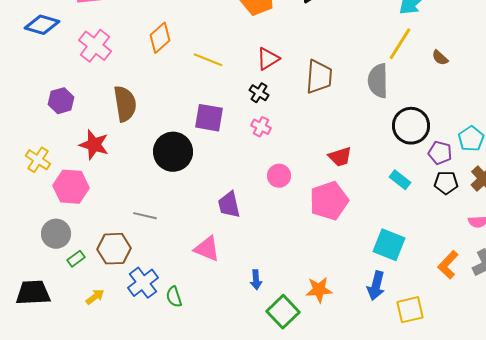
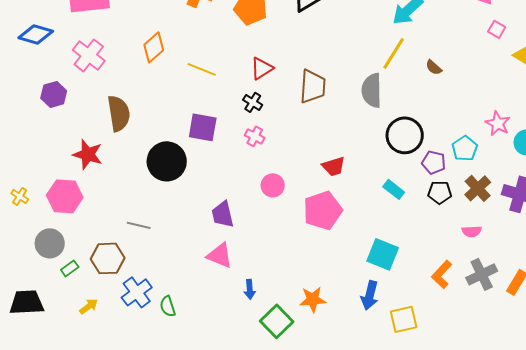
purple hexagon: (61, 101) -> (54, 94), moved
yellow cross: (38, 160) -> (20, 196), moved, size x0.7
pink triangle: (207, 249) -> (220, 255), moved

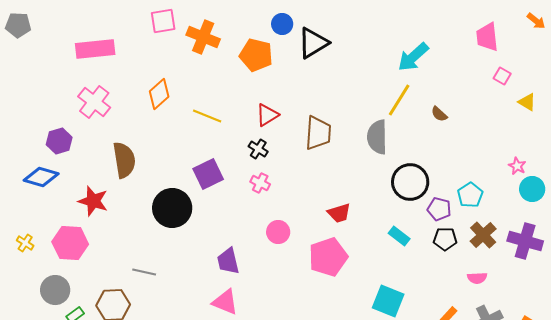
blue diamond: (36, 34) -> (41, 177), moved
pink star: (498, 123) -> (517, 166), moved, size x0.7
purple square: (203, 127) -> (208, 174), turned -36

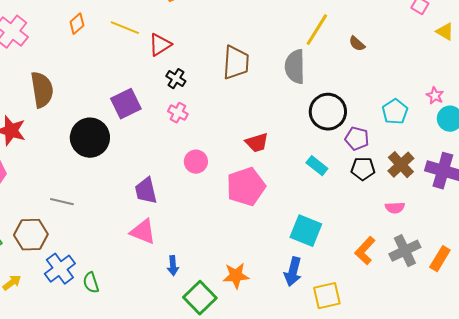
orange diamond: (159, 94) -> (77, 24), size x0.7
red triangle: (267, 115) -> (160, 45), moved
yellow line: (207, 116) -> (125, 28), moved
cyan pentagon: (470, 195) -> (395, 112), moved

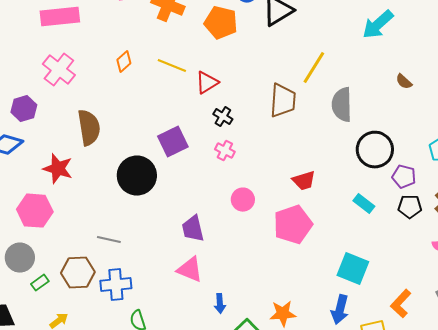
yellow line: (317, 30) -> (314, 68), moved
orange L-shape: (365, 251) -> (401, 304), moved
blue cross: (60, 269) -> (116, 285), moved, turned 32

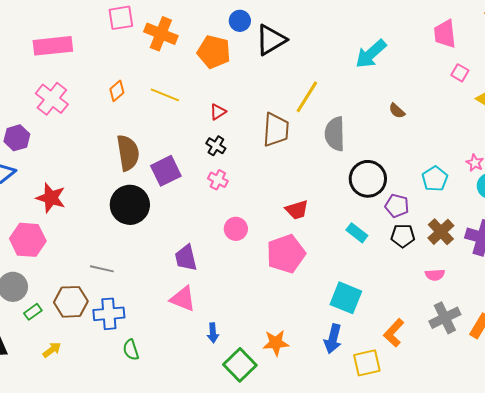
red triangle: (207, 83) -> (218, 112), moved, size x0.7
brown semicircle: (89, 128) -> (128, 153), moved

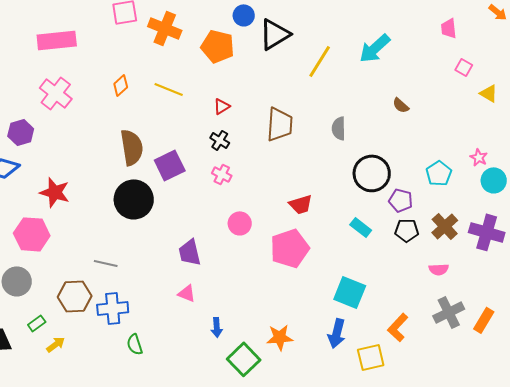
pink trapezoid: (445, 34) -> (449, 28), size x0.7
yellow line: (307, 97) -> (320, 61), moved
gray semicircle: (335, 134) -> (339, 128), size x0.7
pink triangle: (183, 299) -> (187, 293), size x0.7
green rectangle: (33, 312) -> (37, 323), moved

